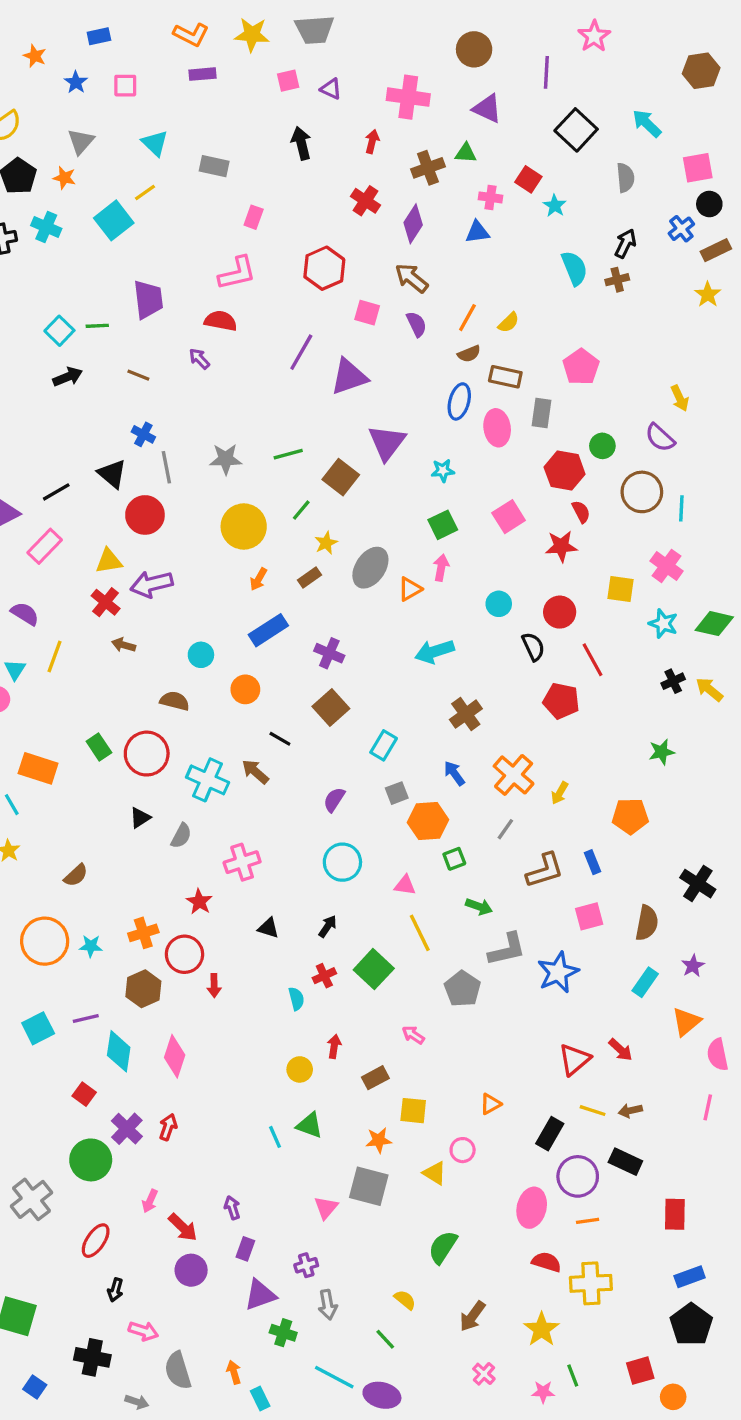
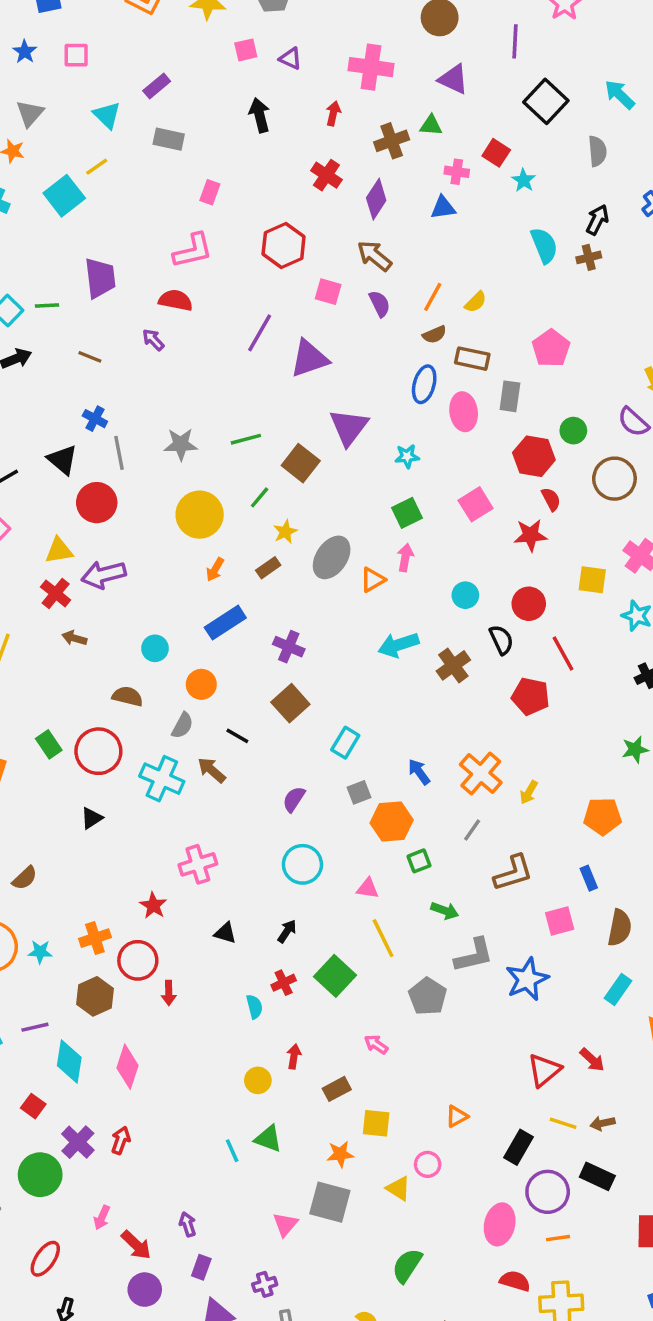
purple rectangle: (203, 74) -> (157, 86), moved, turned -35
brown cross: (466, 714) -> (453, 665), moved
gray semicircle: (181, 836) -> (182, 725), moved
blue rectangle: (593, 862) -> (589, 878), moved

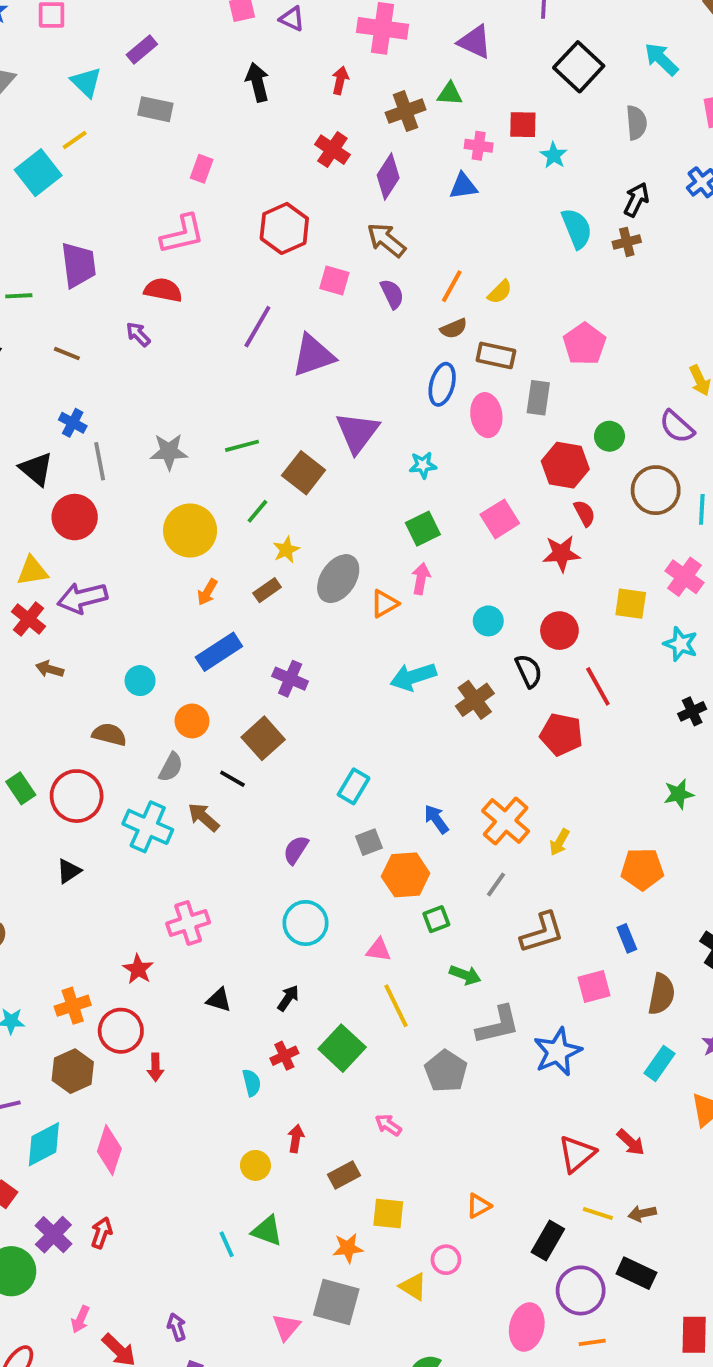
red square: (496, 153) -> (523, 125), turned -32
brown square: (290, 703) -> (263, 738), moved
cyan diamond: (69, 1062) -> (44, 1144), turned 54

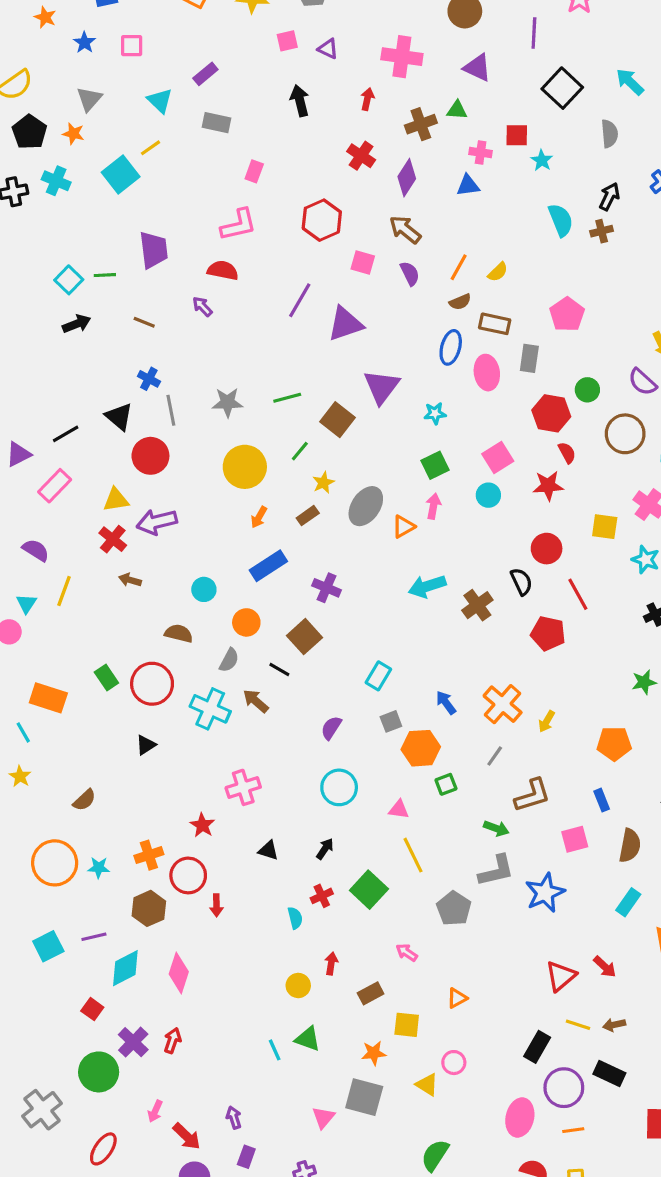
cyan circle: (488, 621) -> (488, 495), moved
green arrow: (465, 975) -> (496, 828), moved
orange triangle: (479, 1206) -> (457, 998), moved

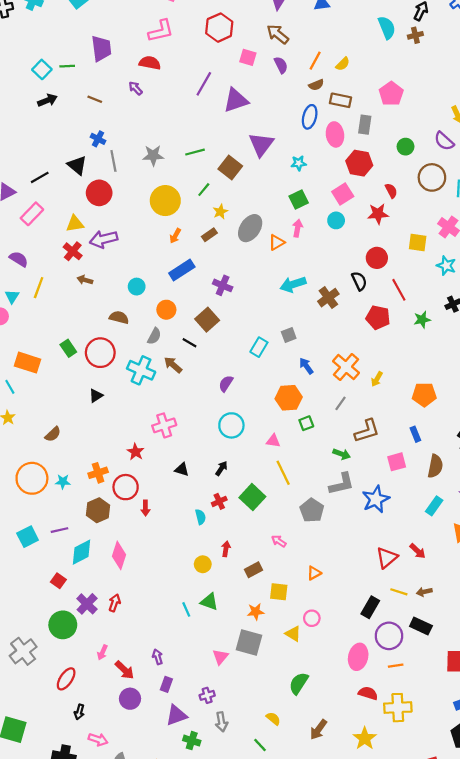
red hexagon: (551, 413) -> (359, 163), moved
green star: (644, 682) -> (422, 320), moved
gray square: (391, 721) -> (289, 335), moved

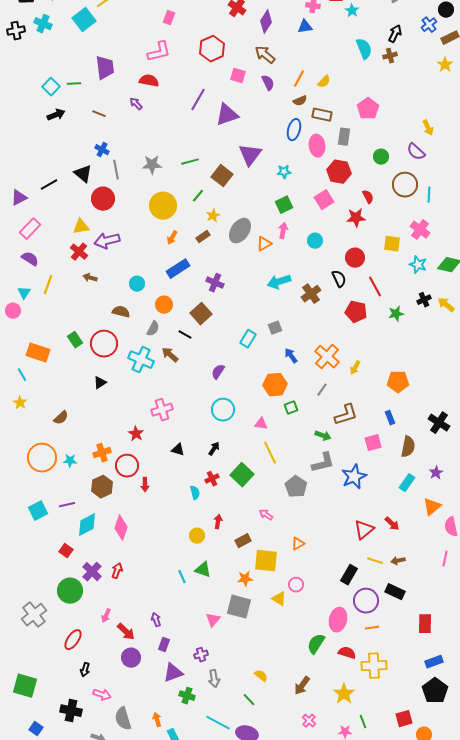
pink rectangle: (32, 214) -> (30, 229), moved
cyan circle: (336, 220) -> (315, 241), moved
yellow square: (279, 592) -> (266, 561), size x1.4
green semicircle: (299, 683) -> (316, 644), moved

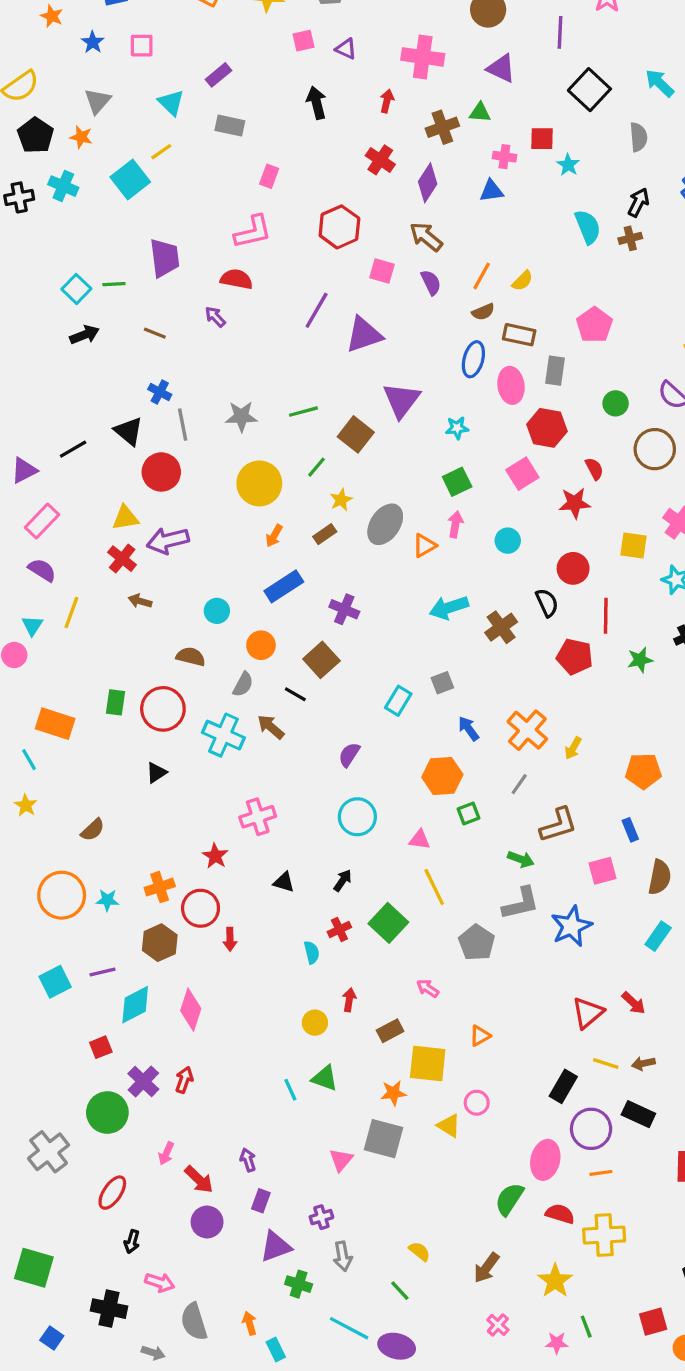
red line: (375, 287) -> (606, 616), turned 30
green rectangle: (75, 340) -> (116, 702), turned 42
red square: (66, 551) -> (101, 1047), turned 32

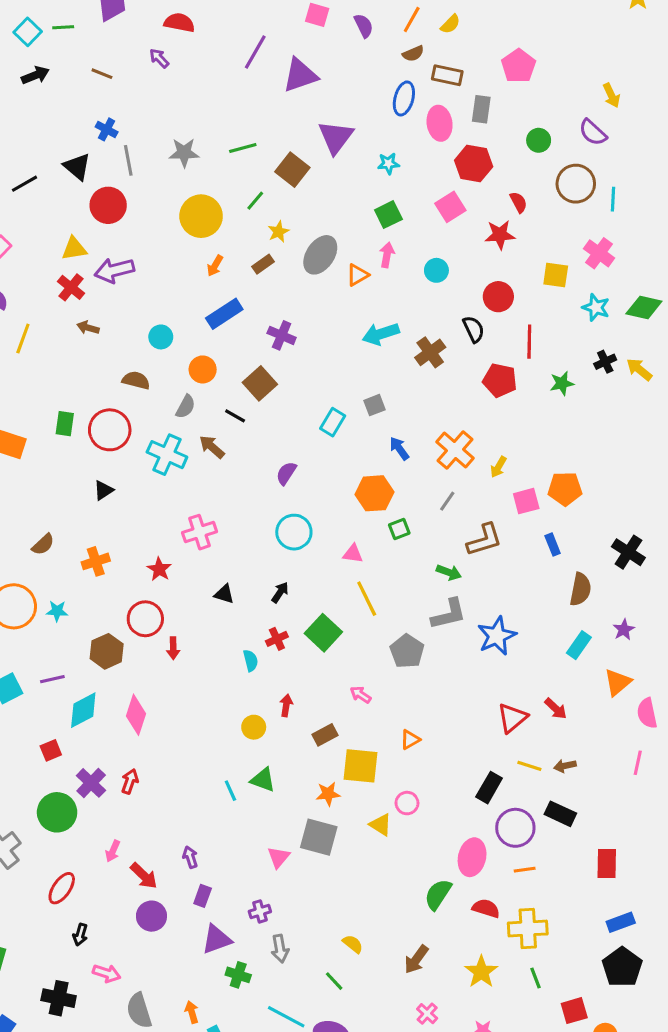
pink square: (602, 871) -> (526, 501), moved
orange cross: (160, 887) -> (96, 561), moved
green line: (586, 1327) -> (536, 978), moved

